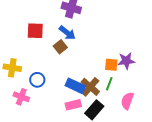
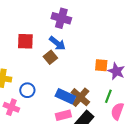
purple star: (126, 61) -> (116, 71), turned 30
orange square: (111, 65) -> (101, 65), moved
green line: (109, 84) -> (108, 96), moved

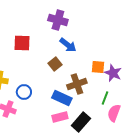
blue arrow: (57, 43) -> (68, 45), moved
brown square: (50, 57) -> (55, 64), moved
brown cross: (80, 97) -> (77, 84), moved, turned 30

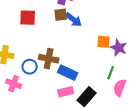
brown square: (55, 64) -> (61, 15), moved, turned 32
brown cross: (77, 84) -> (49, 59), moved, turned 30

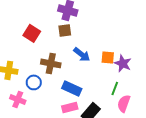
red square: (28, 18) -> (32, 33), turned 30
blue arrow: (74, 20) -> (82, 54), moved
brown cross: (49, 59) -> (51, 63), moved

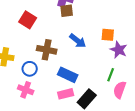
brown square: (65, 30) -> (67, 11), moved
orange square: (108, 57) -> (108, 35), moved
pink cross: (18, 99) -> (26, 90), moved

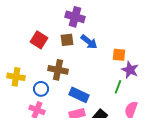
brown square: (67, 11) -> (67, 40), moved
blue arrow: (78, 41) -> (89, 42), moved
green line: (111, 75) -> (118, 87), moved

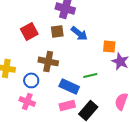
red square: (39, 40) -> (29, 31), turned 30
green line: (118, 87) -> (90, 75), moved, turned 56

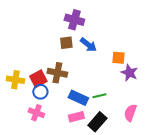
red square: (29, 31) -> (38, 79), moved
green line: (90, 75) -> (99, 96), moved

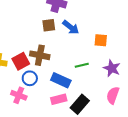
purple star: (129, 73) -> (112, 68), moved
blue circle: (40, 92) -> (30, 78), moved
green line: (99, 96) -> (82, 65), moved

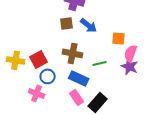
brown cross: (40, 55) -> (73, 53), moved
pink semicircle: (113, 95) -> (131, 53), moved
pink rectangle: (59, 99) -> (77, 97), turned 70

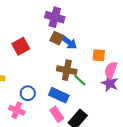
brown square: (67, 23) -> (57, 38), moved, turned 32
brown cross: (73, 53) -> (67, 70), moved
red square: (39, 59) -> (21, 46), moved
green line: (100, 63) -> (80, 80), turned 56

